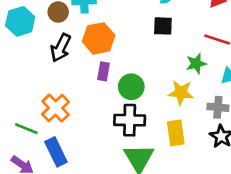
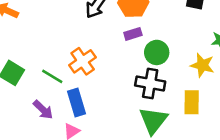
purple rectangle: (104, 71) -> (133, 34), turned 54

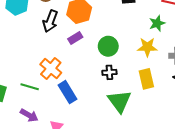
purple rectangle: (133, 34) -> (75, 38), moved
black cross: (150, 84) -> (109, 72), size x0.6
blue rectangle: (76, 102) -> (67, 92), moved

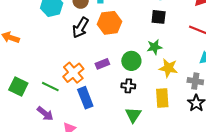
green star: (157, 23) -> (154, 47), moved
purple rectangle: (75, 38) -> (102, 64), moved
green triangle: (120, 101) -> (133, 115), size x0.7

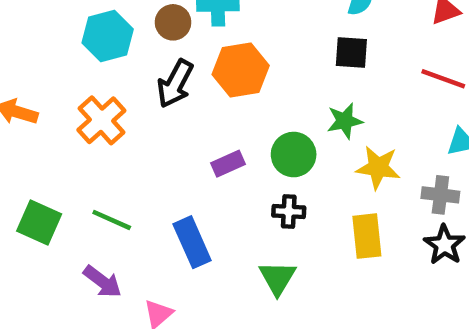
orange cross: (73, 73) -> (101, 120), moved
green triangle: (133, 115) -> (277, 278), moved

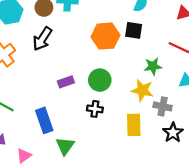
orange hexagon: (241, 70) -> (105, 36), moved
green star: (345, 121) -> (153, 66), moved
gray cross: (440, 195) -> (163, 106), moved
green triangle: (277, 278) -> (65, 146), moved

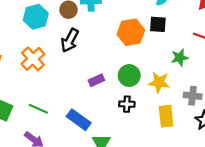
yellow star: (142, 90) -> (159, 82), moved
blue rectangle: (44, 120) -> (79, 120), turned -30

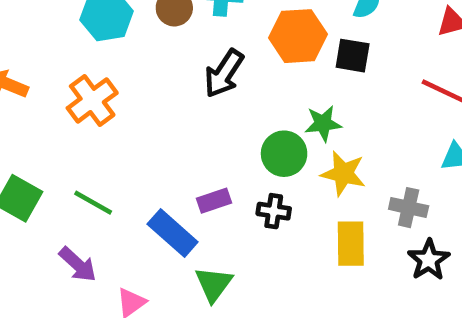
orange hexagon: (131, 32) -> (298, 36), moved
black arrow: (70, 40) -> (224, 73), moved
green star: (180, 58) -> (323, 123), moved
purple rectangle: (96, 80) -> (214, 201), moved

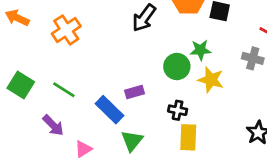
gray cross: (409, 208) -> (253, 58), moved
black cross: (274, 211) -> (178, 110), moved
yellow rectangle: (351, 244) -> (188, 137), moved

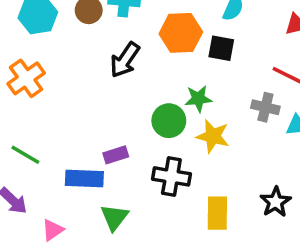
blue rectangle: (109, 110) -> (84, 178), turned -40
black cross: (178, 110) -> (171, 176), size x1.5
yellow rectangle: (188, 137) -> (217, 213), moved

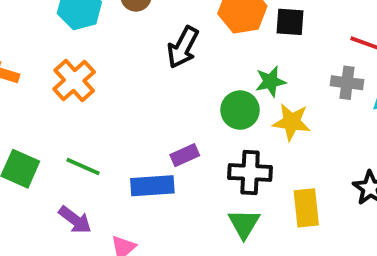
green triangle: (114, 217) -> (244, 224), moved

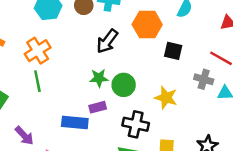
black square: (290, 22) -> (173, 51), moved
green star: (270, 81) -> (99, 78), moved
green circle: (240, 110) -> (124, 85), moved
green line: (83, 167) -> (37, 81), moved, turned 45

